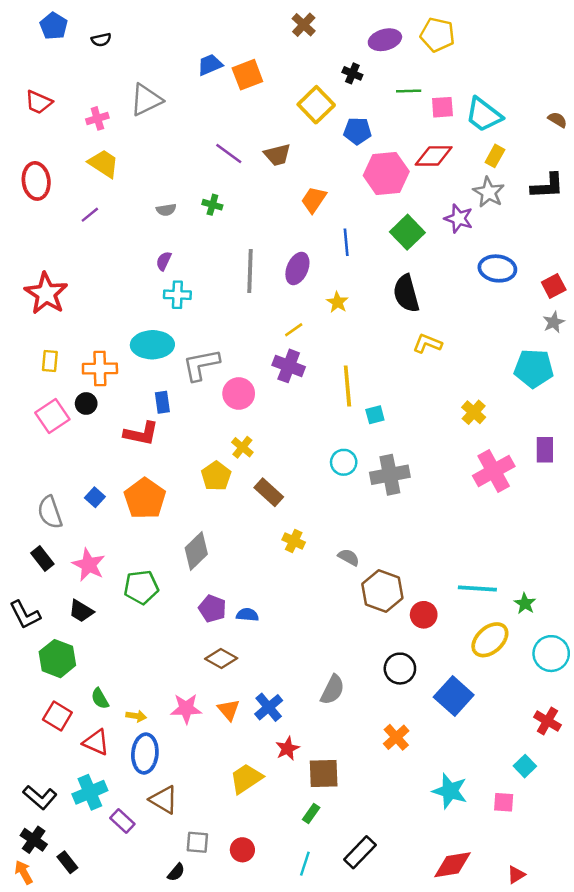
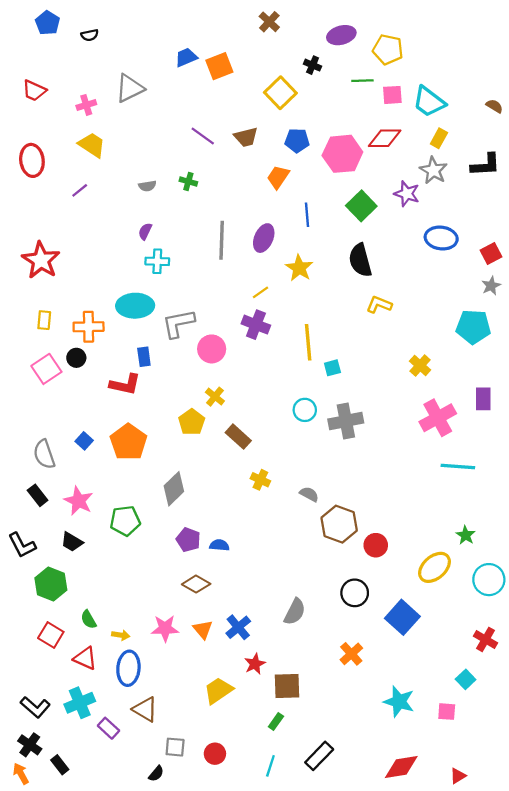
yellow pentagon: (437, 35) -> (388, 50), moved
blue pentagon: (357, 131) -> (297, 140), moved
yellow star: (337, 302) -> (299, 268), size x1.4
cyan line: (477, 589) -> (458, 466), moved

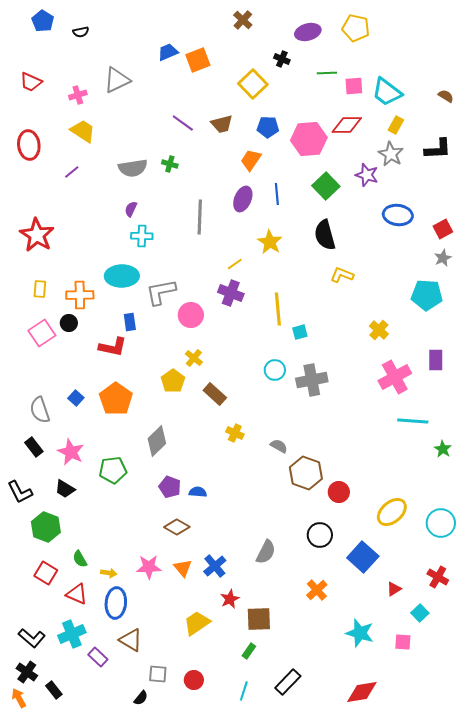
yellow pentagon: (388, 50) -> (356, 28), moved
gray semicircle: (147, 186) -> (133, 168), size x1.8
purple ellipse: (264, 238) -> (243, 199), moved
green star: (466, 535) -> (443, 449), moved
red triangle: (458, 776) -> (394, 589), moved

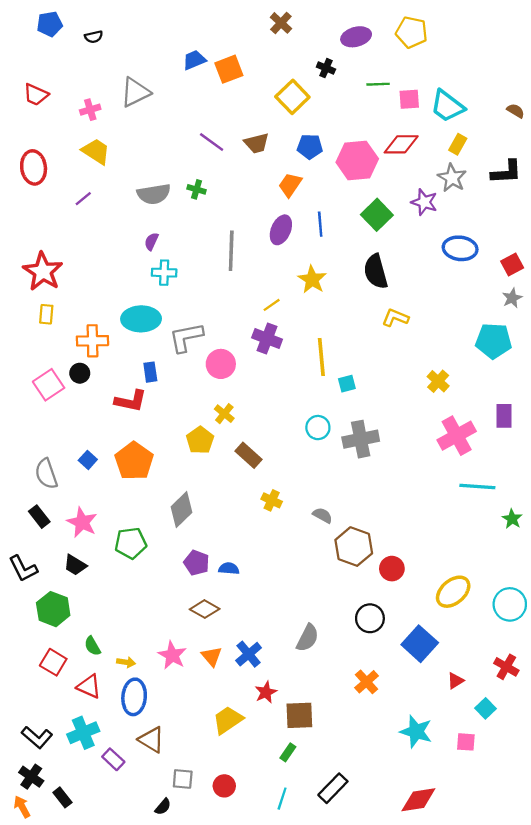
blue pentagon: (43, 21) -> (50, 24), turned 30
yellow rectangle: (40, 289) -> (46, 314), moved
pink star: (149, 567) -> (172, 655), turned 30

